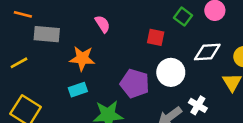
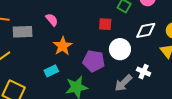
pink semicircle: (102, 24) -> (52, 20), moved
orange star: (82, 58) -> (63, 46), moved, turned -30

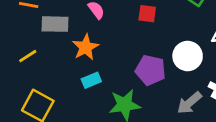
red square: (105, 24) -> (147, 14), moved
orange star: (63, 46) -> (86, 47), moved

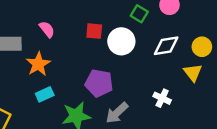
white circle: (188, 56) -> (121, 41), moved
gray arrow: (189, 103) -> (117, 113), moved

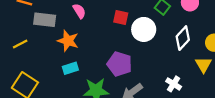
white diamond: (166, 46) -> (183, 38), turned -45
orange star: (38, 64) -> (68, 41), turned -30

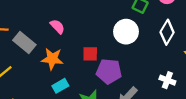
red square: (121, 18) -> (90, 54), moved
gray rectangle: (45, 20) -> (24, 43), turned 45

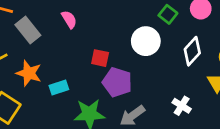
orange star: (52, 59) -> (29, 73), moved

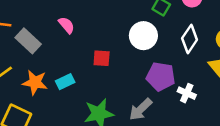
purple pentagon: (117, 82) -> (161, 76), moved
cyan rectangle: (59, 87) -> (65, 82), moved

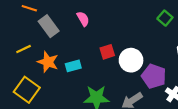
white circle: (143, 36) -> (131, 60), moved
red square: (102, 58) -> (107, 52), turned -32

